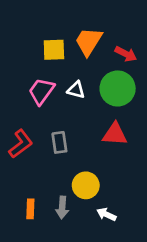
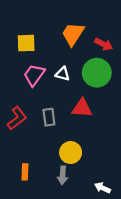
yellow square: (54, 50) -> (26, 43), moved
red triangle: (115, 134) -> (82, 108), moved
gray arrow: (62, 207) -> (63, 175), moved
white arrow: (106, 214) -> (102, 188), moved

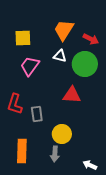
white triangle: (63, 74) -> (60, 56), moved
gray rectangle: (49, 117) -> (37, 114), moved
red L-shape: (17, 118) -> (15, 104), turned 145
orange rectangle: (25, 172) -> (22, 151), size x1.6

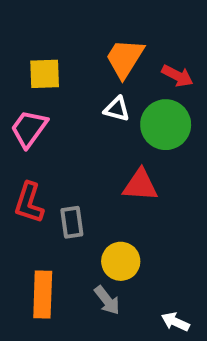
pink trapezoid: (30, 66) -> (29, 129), moved
gray arrow: (55, 154) -> (107, 300), turned -42

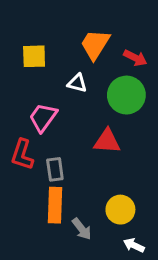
white triangle: (117, 109) -> (77, 83), moved
pink trapezoid: (29, 129) -> (43, 117), moved
yellow circle: (121, 261) -> (120, 210), moved
orange rectangle: (43, 294) -> (55, 205), moved

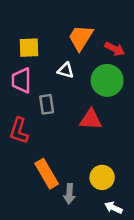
pink trapezoid: (43, 117) -> (21, 80), moved, turned -36
gray rectangle: (55, 169) -> (47, 104), moved
orange rectangle: (55, 205) -> (47, 174), turned -32
gray arrow: (82, 229) -> (69, 194), turned 42

